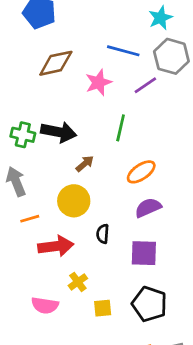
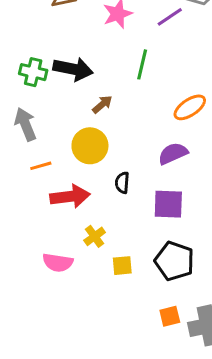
orange ellipse: (141, 172) -> (190, 107), moved

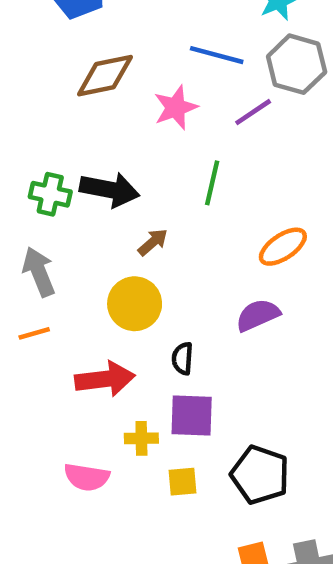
orange line: (41, 166) -> (34, 333), moved
purple square: (168, 204) -> (192, 415), moved
yellow cross: (95, 236) -> (141, 438), turned 35

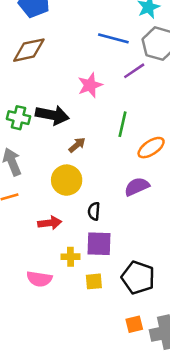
brown diamond: (105, 76) -> (29, 50), moved
pink star: (176, 108) -> (90, 85), moved
green line: (212, 183) -> (122, 124), moved
red arrow: (105, 379) -> (50, 223), size x0.7

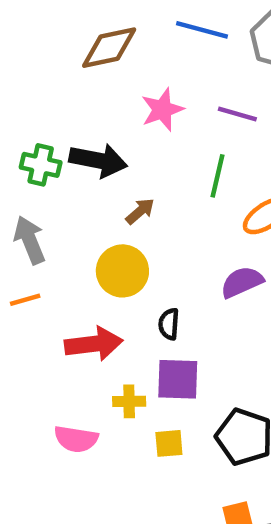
brown diamond: (29, 50) -> (109, 48), moved
purple line: (134, 71) -> (237, 114), moved, turned 50
red arrow: (50, 223) -> (94, 344), size x1.4

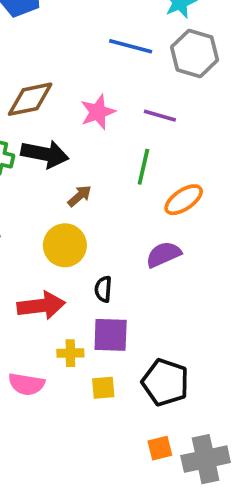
brown diamond: (109, 48) -> (30, 99), moved

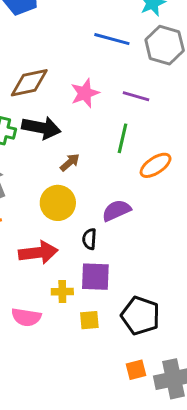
purple semicircle: (164, 254) -> (116, 210), moved

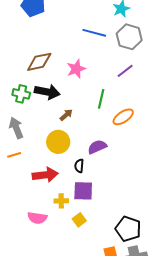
purple line: (136, 96) -> (125, 71), moved, turned -54
black pentagon: (140, 316) -> (128, 229), moved
yellow square: (89, 320) -> (79, 220), turned -32

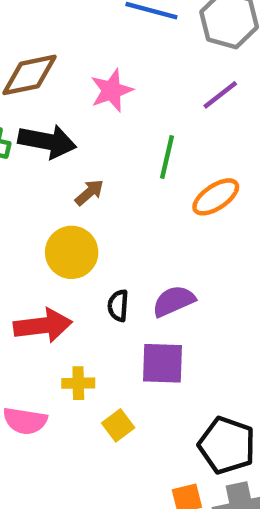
purple semicircle: (97, 147) -> (174, 301), moved
purple square: (83, 191) -> (163, 363), moved

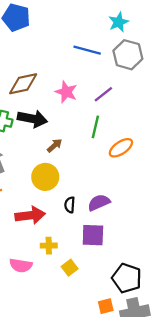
pink star: (112, 90) -> (66, 92), turned -30
purple line: (220, 95) -> (103, 94), moved

